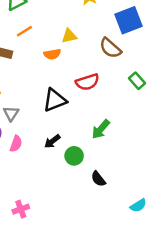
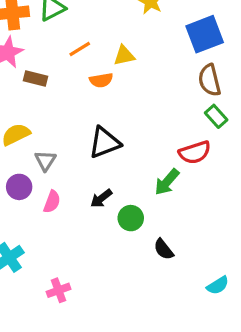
orange line: (24, 31) -> (80, 49), moved
brown semicircle: (110, 48) -> (210, 80), moved, turned 35
red semicircle: (87, 82) -> (195, 152), moved

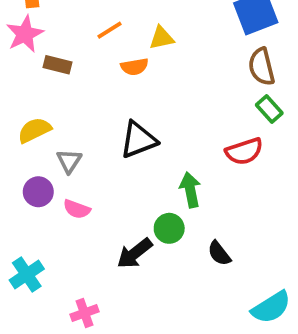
green arrow: (167, 182) -> (190, 190), moved, turned 128
black arrow: (101, 198) -> (135, 253), moved, size x1.4
pink semicircle: (52, 202) -> (77, 209), turned 90
black semicircle: (164, 249) -> (219, 253), moved
cyan semicircle: (218, 285) -> (271, 307), size x1.5

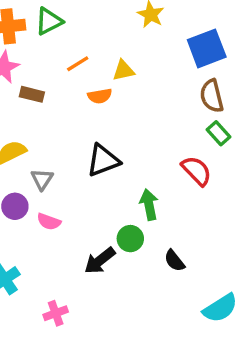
red semicircle: (244, 151) -> (196, 171), turned -116

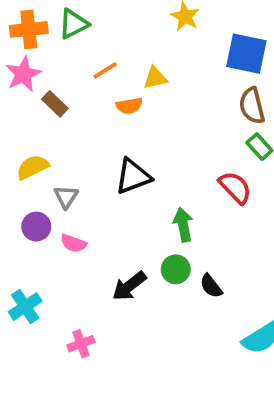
blue square: (207, 48) -> (246, 54), turned 33
brown rectangle: (32, 94) -> (55, 104), turned 30
green circle: (130, 239) -> (176, 269), moved

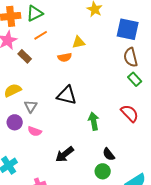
orange line: (105, 70) -> (41, 35), moved
black triangle: (133, 176) -> (67, 95), turned 35
red semicircle: (235, 188) -> (130, 113), moved
green circle: (176, 269) -> (103, 171), moved

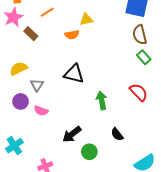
green circle: (103, 171) -> (89, 152), moved

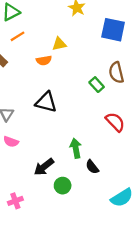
brown semicircle: (140, 35) -> (116, 73), moved
green rectangle: (144, 57) -> (97, 85), moved
green arrow: (102, 100) -> (76, 148), moved

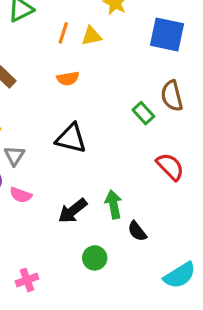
orange line: (18, 36) -> (63, 33), moved, turned -40
yellow triangle: (59, 44) -> (92, 36), moved
black arrow: (44, 167) -> (73, 211), moved

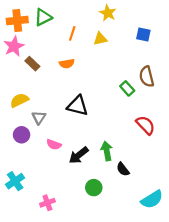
blue square: (167, 34) -> (143, 35), size x0.6
yellow triangle: (92, 36) -> (100, 39), moved
orange semicircle: (68, 79) -> (67, 64), moved
pink semicircle: (21, 195) -> (54, 144), moved

